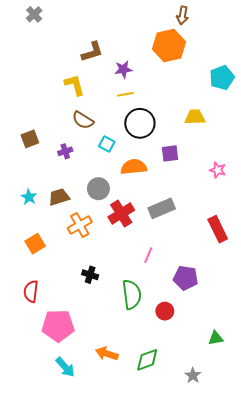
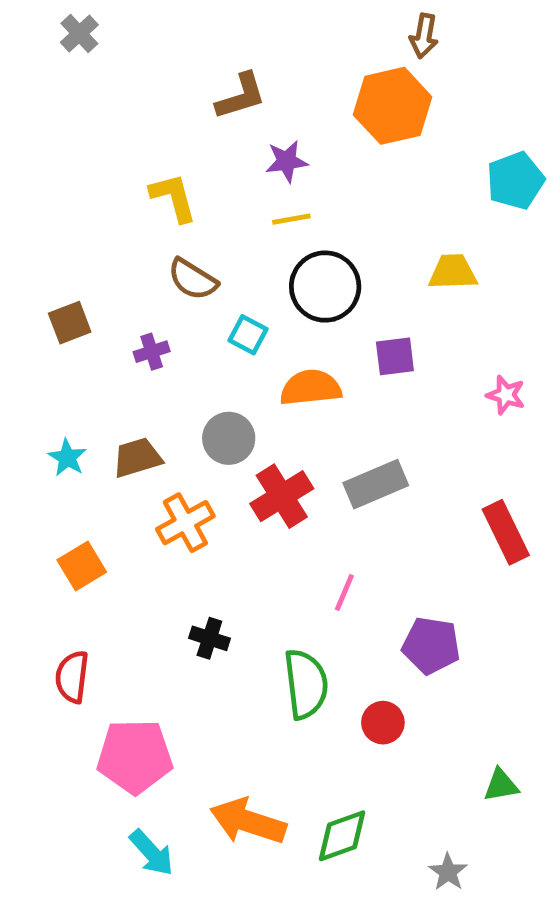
brown L-shape: (92, 52) -> (241, 96), moved
orange arrow: (107, 354) -> (248, 821), size x1.4

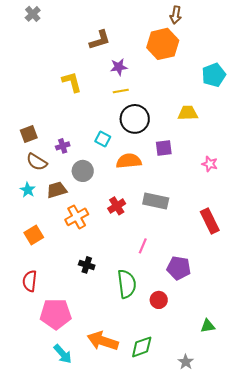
brown semicircle: (193, 279) -> (37, 162), moved
gray circle: (229, 438) -> (83, 171), moved
gray rectangle: (376, 484) -> (156, 201), turned 35
red cross: (282, 496) -> (117, 206), size x0.7

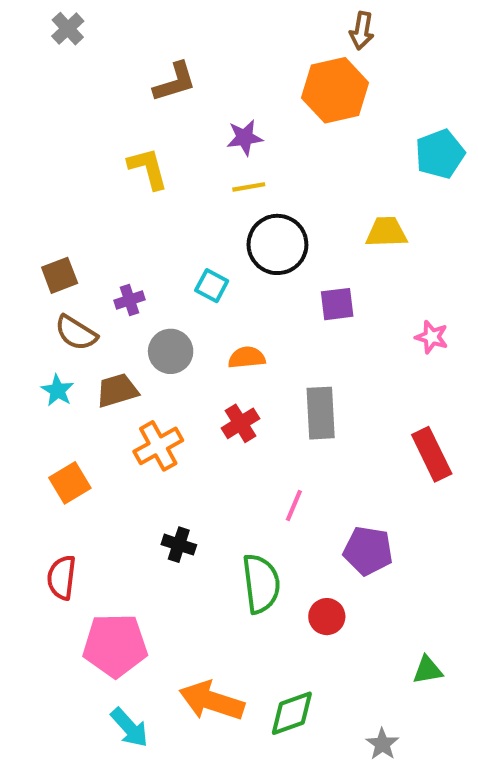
brown L-shape: (100, 40) -> (175, 82), moved
orange semicircle: (129, 161) -> (247, 358), moved, size x0.7
gray rectangle: (156, 201) -> (321, 413), turned 75

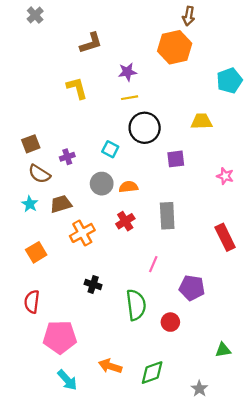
gray circle: (171, 351) -> (102, 184), moved
orange arrow: (212, 701) -> (110, 366), size x0.7

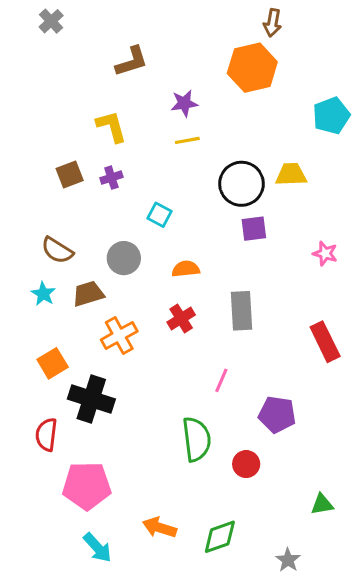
black circle: (145, 128) -> (241, 184), moved
brown square: (31, 144) -> (70, 174), moved
purple cross: (67, 157) -> (111, 178), moved
gray circle: (102, 184) -> (124, 258), moved
black cross: (93, 285) -> (91, 399), moved, size x1.8

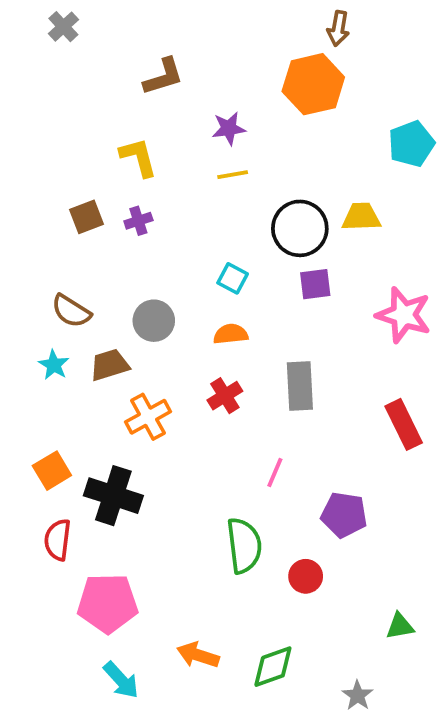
cyan square: (159, 215) -> (233, 278), moved
pink star: (325, 253) -> (404, 315), size x1.8
orange square: (53, 363) -> (52, 471), moved

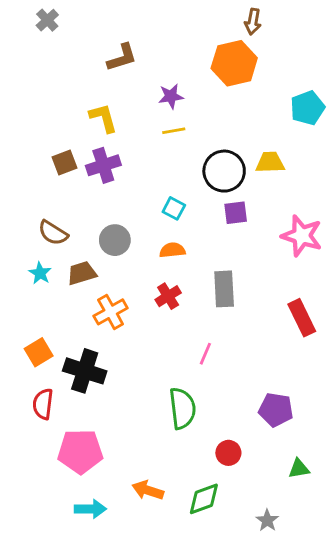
purple cross: (138, 221) -> (103, 165), size x1.6
purple pentagon: (344, 515) -> (276, 410), moved
red circle: (306, 576) -> (228, 453), moved
cyan arrow: (121, 680) -> (90, 509), turned -48

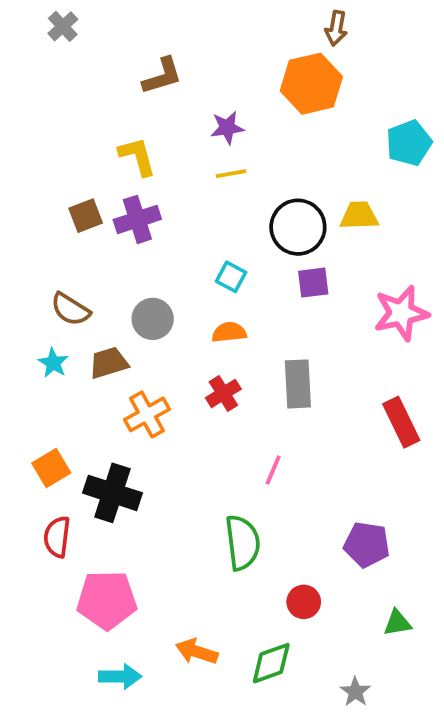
pink star: (302, 236) -> (401, 313), turned -30

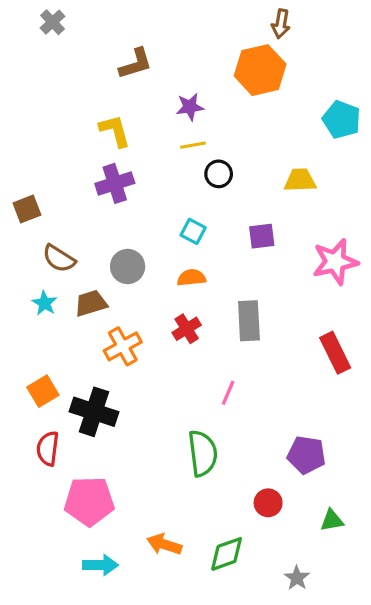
cyan pentagon: (409, 143) -> (342, 120), turned -30
brown square: (86, 216) -> (27, 209), moved
black circle: (298, 227) -> (219, 174), moved, size x0.6
red circle: (304, 602) -> (268, 503), moved

